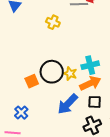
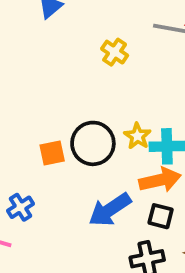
yellow star: (70, 74) -> (137, 136), moved

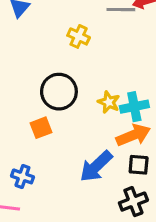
black circle: (93, 143) -> (59, 92), moved
blue cross: (20, 207) -> (22, 176), turned -30

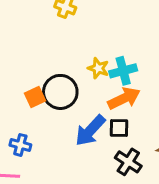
black circle: (59, 92) -> (60, 92), moved
black square: (139, 165) -> (119, 128), moved
black cross: (133, 202) -> (128, 162), turned -32

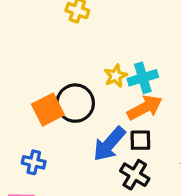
yellow star: (98, 68) -> (116, 76), turned 30
orange square: (35, 97) -> (48, 110), size x1.4
black cross: (128, 162) -> (135, 175), moved

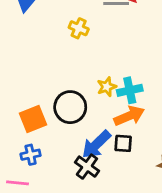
orange square: (48, 110) -> (33, 119), moved
blue cross: (34, 162) -> (31, 155), turned -30
black cross: (135, 175) -> (87, 167), moved

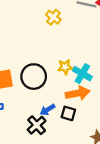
cyan cross: (130, 90) -> (82, 74), turned 30
blue arrow: (96, 144) -> (47, 110), size x0.6

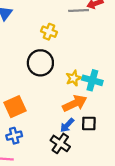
black circle: (34, 77) -> (40, 63), moved
orange arrow: (78, 93) -> (75, 103), moved

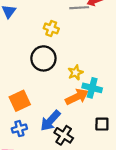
cyan cross: (92, 80) -> (92, 88), moved
black square: (89, 124) -> (102, 124), moved
blue arrow: (67, 125) -> (50, 121), moved, size x1.5

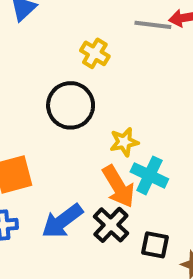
orange arrow: (77, 97) -> (118, 186), turned 75
black cross: (64, 135) -> (111, 225), moved

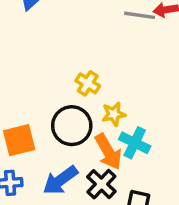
yellow cross: (95, 53) -> (88, 83), moved
black circle: (71, 105) -> (72, 126), moved

